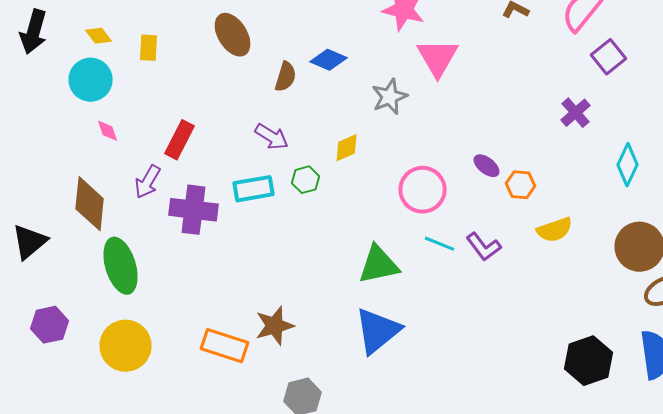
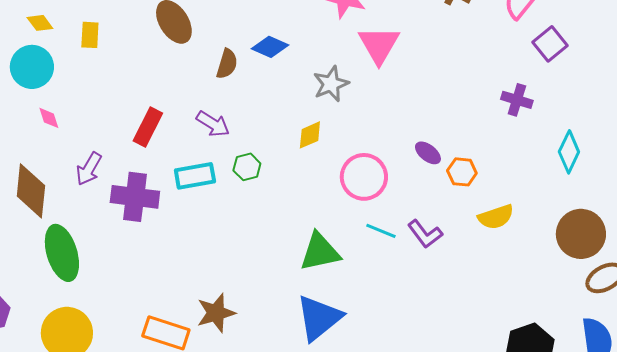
purple cross: (576, 113) -> (517, 100), turned -32
red rectangle: (180, 140) -> (148, 127), moved
yellow diamond: (347, 148) -> (310, 135), moved

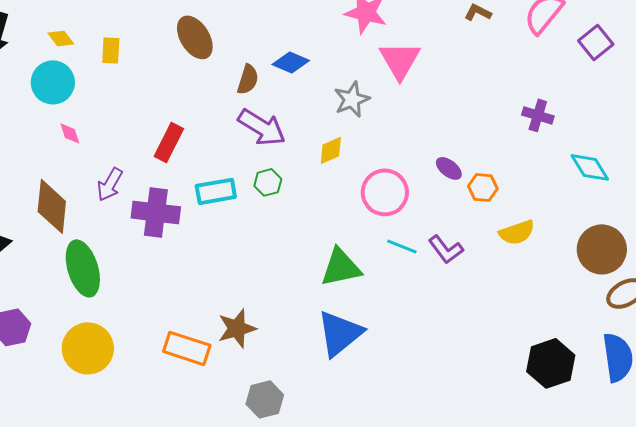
purple square: (550, 44) -> (596, 42), moved
purple arrow: (213, 124) -> (262, 127), moved, size x1.4
cyan diamond: (569, 152) -> (590, 167), turned -57

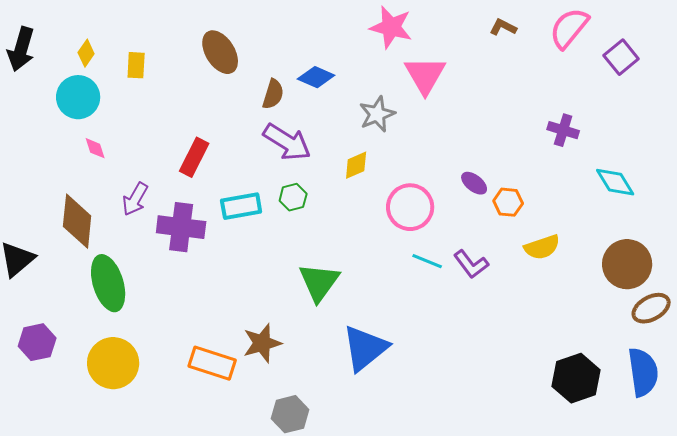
yellow diamond: (61, 38) -> (86, 53), turned 72
green triangle: (341, 267) -> (319, 282), moved, turned -42

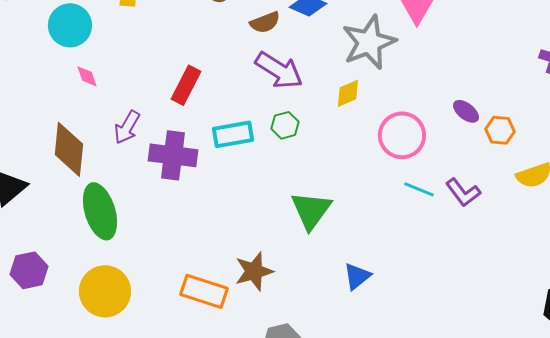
brown semicircle: (273, 94) -> (265, 22), turned 52
gray star: (377, 114) -> (369, 42), size x1.5
blue triangle: (365, 348) -> (357, 276), size x0.6

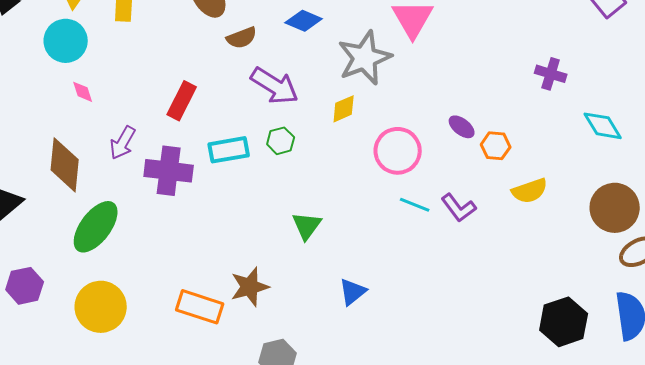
brown semicircle: (265, 22) -> (242, 38), moved
green triangle: (311, 210) -> (307, 226), size x0.7
green ellipse: (100, 211) -> (96, 227), turned 54

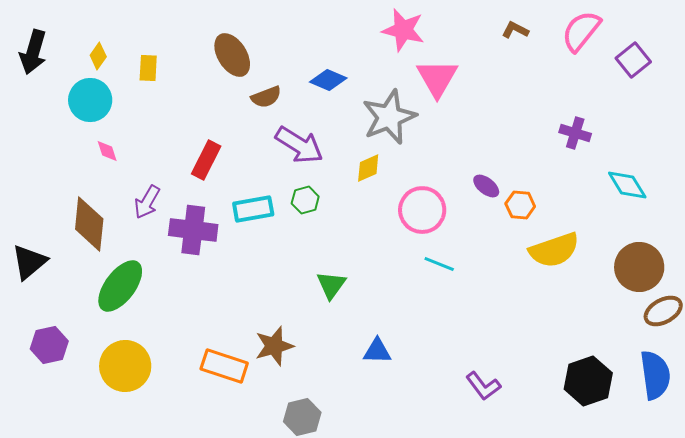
yellow semicircle: (530, 191) -> (554, 250), size x1.4
purple L-shape: (459, 208) -> (483, 386), moved
blue triangle: (353, 292) -> (377, 351), turned 40

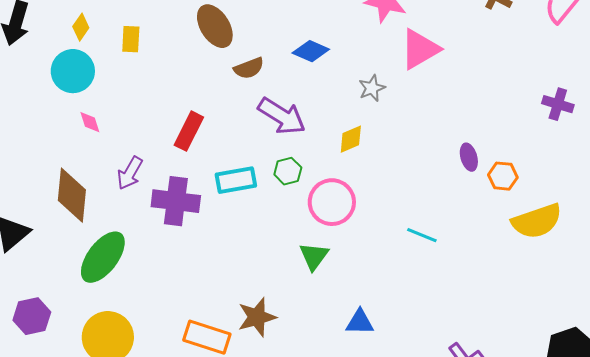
pink triangle: (437, 78) -> (420, 49), turned 30
gray star: (389, 117) -> (372, 88), size x0.5
purple ellipse: (486, 186) -> (469, 157), turned 36
pink circle: (422, 210) -> (332, 202), moved

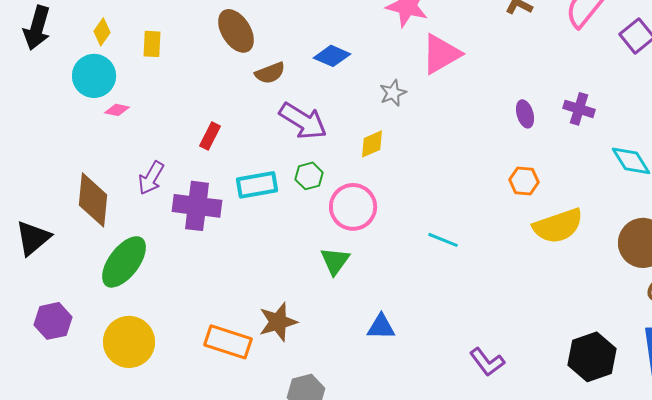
pink diamond: (90, 122) -> (117, 110), moved, turned -60
red rectangle: (189, 131) -> (210, 136), size x0.7
purple ellipse: (469, 157) -> (525, 114), moved

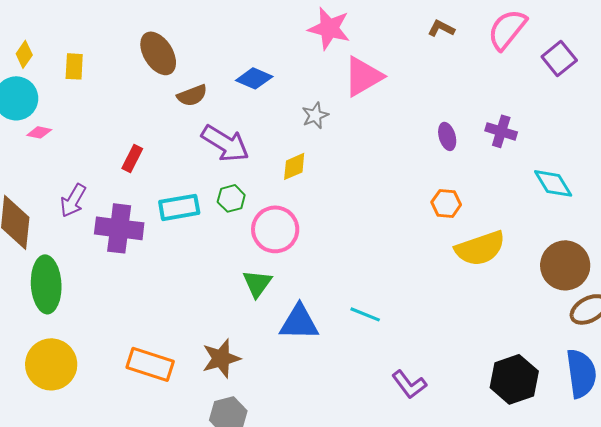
cyan line: (443, 240) -> (365, 314), moved
green ellipse: (124, 262) -> (46, 284), turned -40
brown star: (278, 322) -> (221, 358), moved
blue triangle: (381, 327) -> (299, 322), moved, size x1.4

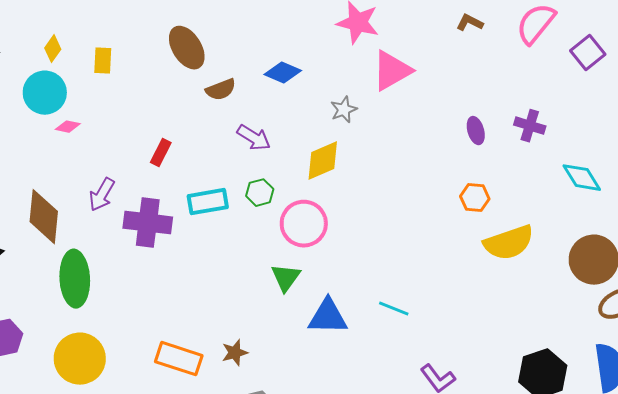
purple arrow: (225, 143) -> (254, 138), size x0.7
yellow diamond: (294, 166) -> (323, 161), size x1.4
brown star: (221, 358) -> (235, 353), moved, size x0.7

